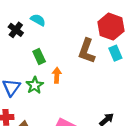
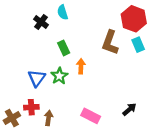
cyan semicircle: (38, 20) -> (63, 12), turned -136

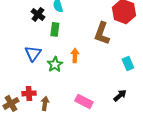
cyan rectangle: (138, 45) -> (128, 63), moved
green rectangle: (64, 48) -> (55, 29), moved, turned 32
blue triangle: (37, 78) -> (33, 53), moved

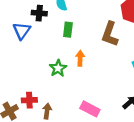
black cross: (38, 14) -> (39, 13), turned -32
green rectangle: (55, 29) -> (68, 30), moved
blue triangle: (33, 53) -> (22, 31), moved

